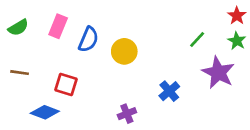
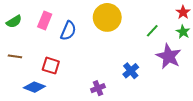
yellow circle: (124, 51) -> (107, 17), moved, size x1.4

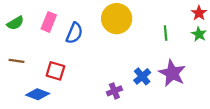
green line: (152, 31) -> (166, 33), turned -48
purple star: (169, 56) -> (172, 73), moved
purple cross: (98, 88) -> (114, 91), moved

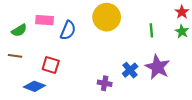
pink rectangle: (49, 22) -> (45, 20), turned 72
green semicircle: (15, 23) -> (19, 30), moved
purple cross: (114, 91) -> (105, 83), turned 32

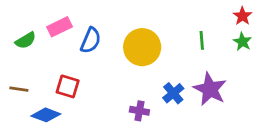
yellow circle: (107, 17) -> (142, 47), moved
pink rectangle: (45, 20) -> (59, 27), turned -30
brown line: (15, 56) -> (19, 89), moved

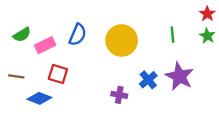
pink rectangle: (59, 27) -> (45, 45), moved

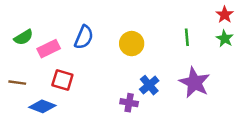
yellow circle: (122, 40) -> (132, 44), size x0.7
blue cross: (148, 80) -> (149, 85), moved

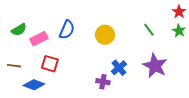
green line: (187, 37) -> (149, 30), turned -32

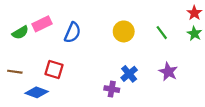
yellow circle: (105, 35) -> (124, 31), moved
pink rectangle: (39, 39) -> (42, 24), moved
purple star: (155, 66) -> (168, 72), size x0.7

